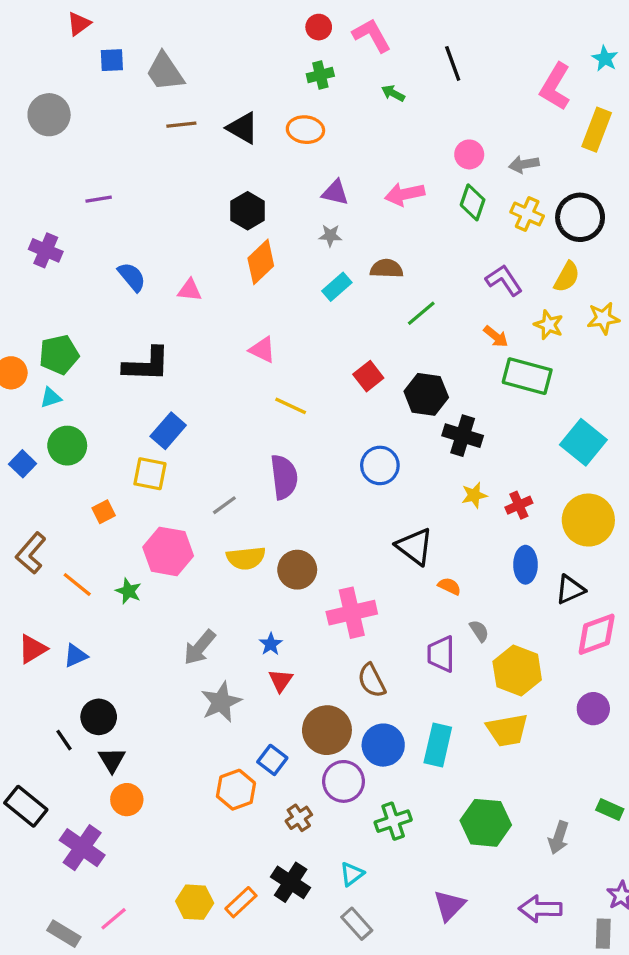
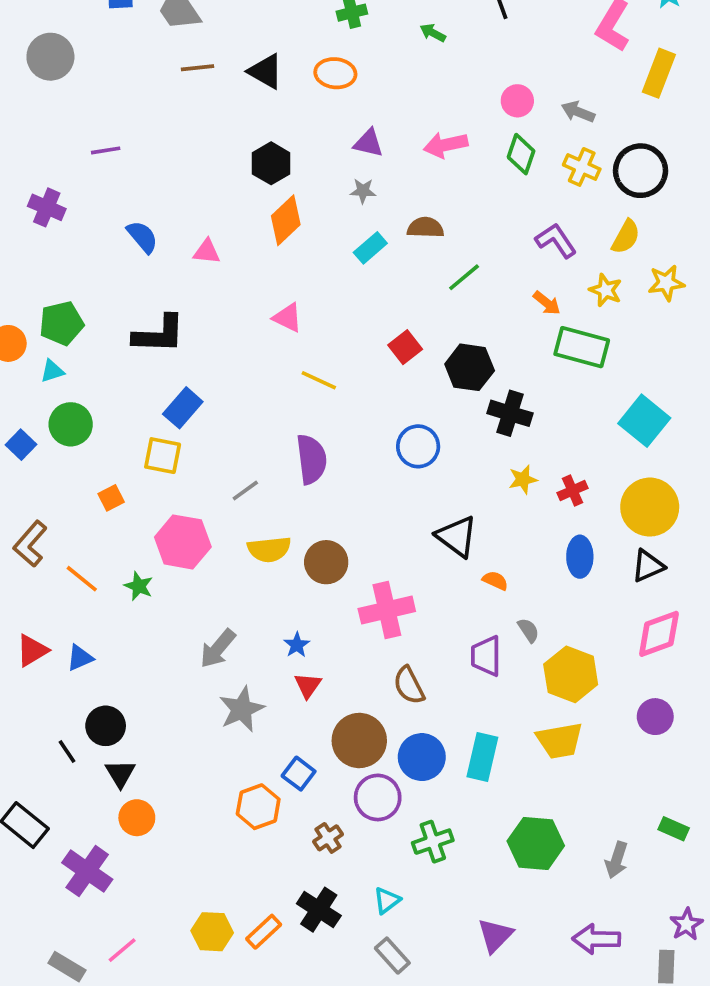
gray arrow: (524, 164) -> (578, 112), turned 32
black triangle: (570, 590) -> (648, 566), moved

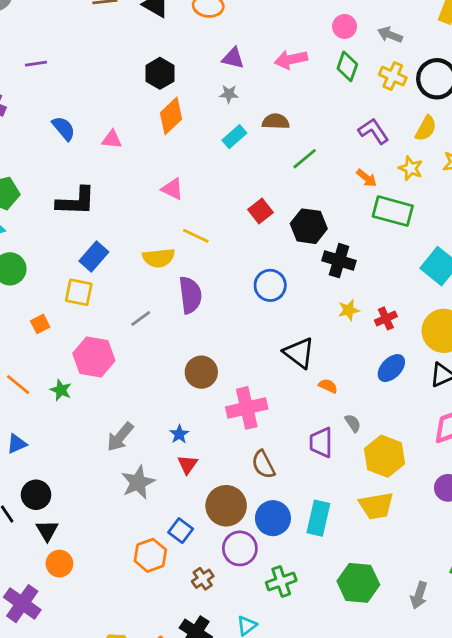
yellow semicircle: (269, 549) -> (159, 258), moved
blue ellipse: (580, 557) -> (391, 368), turned 44

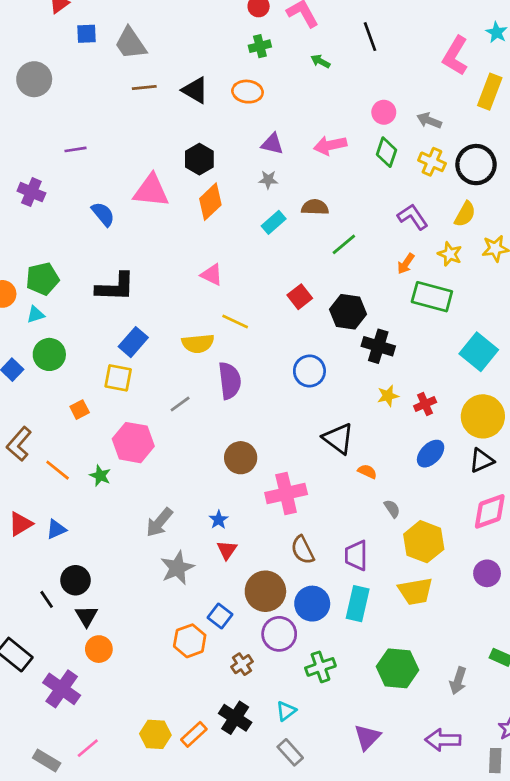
pink triangle: (112, 139) -> (151, 191), moved, size x1.8
orange arrow: (367, 178) -> (406, 264), turned 85
purple trapezoid: (321, 442) -> (356, 555), moved

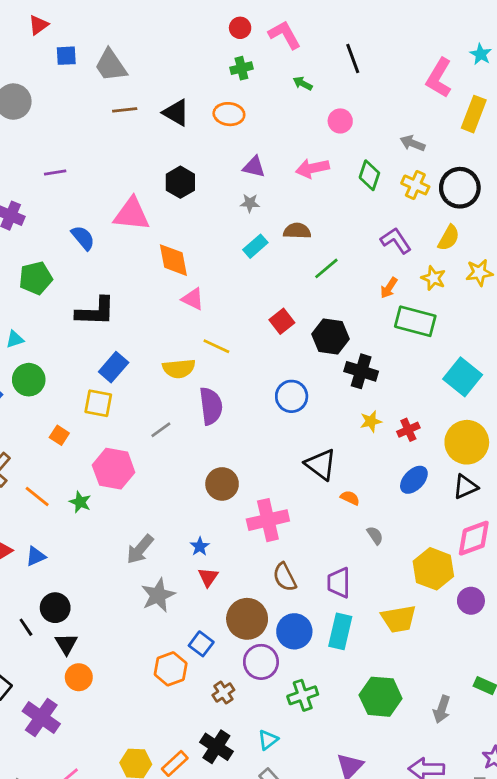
pink circle: (384, 112) -> (340, 121), moved
orange diamond: (210, 202) -> (173, 260), moved, turned -57
green pentagon: (42, 279) -> (36, 278), moved
orange square: (80, 410) -> (59, 435), turned -30
yellow hexagon: (424, 542) -> (433, 569), moved

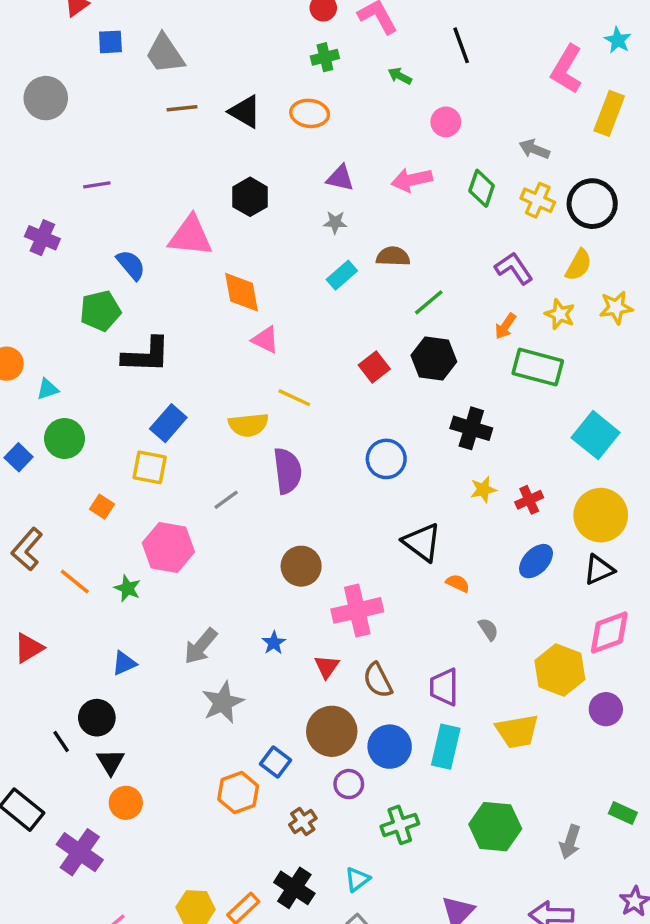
green pentagon: (36, 278) -> (100, 311), moved
black hexagon: (330, 337) -> (434, 359), moved
blue triangle: (36, 556) -> (124, 663), moved
red triangle: (208, 577) -> (327, 667), moved
purple circle: (261, 662) -> (349, 784), size x0.7

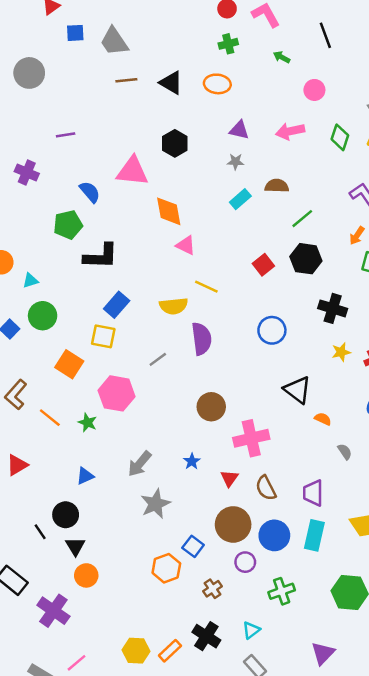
orange square: (102, 507) -> (69, 364), size x1.6

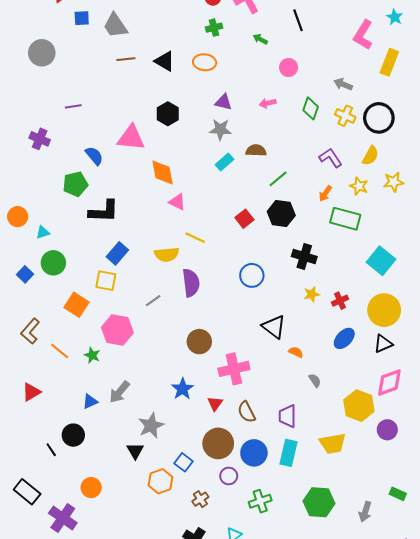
pink arrow: (290, 131) -> (268, 103), size x0.7
gray star: (236, 162) -> (220, 129), size x1.5
blue star: (192, 461) -> (182, 389), size x1.5
gray arrow: (140, 464) -> (119, 392), moved
black triangle: (75, 546) -> (135, 451), moved

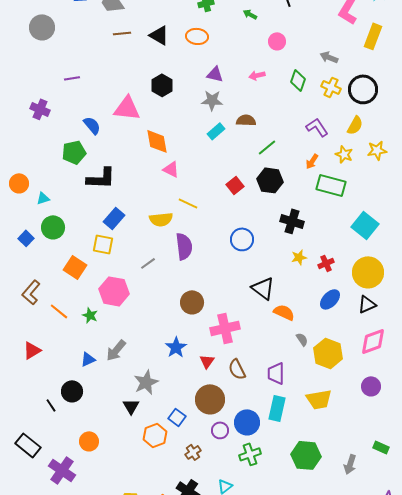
orange semicircle: (296, 352) -> (284, 312), size x1.5
yellow hexagon: (359, 406) -> (328, 353), moved
blue circle: (254, 453) -> (247, 422), moved

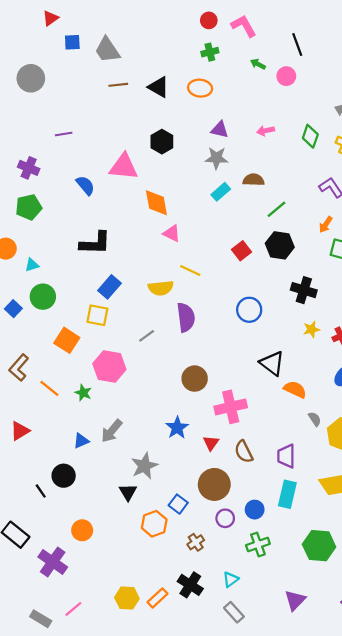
pink circle: (277, 41) -> (286, 76), moved
green pentagon: (74, 152) -> (29, 207), moved
blue circle: (247, 422) -> (255, 510), size x0.7

